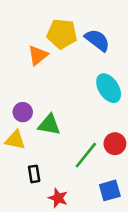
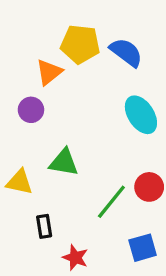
purple circle: (23, 112) -> (31, 110), moved

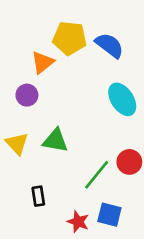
yellow triangle: (19, 182) -> (17, 143), moved, turned 35
blue square: (143, 248) -> (109, 215), moved, turned 30
red star: (75, 258) -> (78, 222), moved

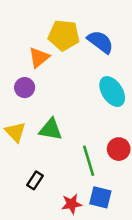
green line: (97, 175) -> (89, 161), turned -56
black rectangle: (38, 196) -> (35, 180), turned 42
red star: (78, 222) -> (72, 204), turned -30

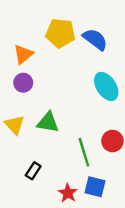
orange triangle: (39, 58) -> (23, 54), moved
red star: (72, 204) -> (68, 193), turned -30

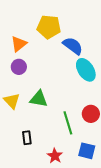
blue semicircle: (95, 39) -> (73, 46), moved
black rectangle: (33, 171) -> (27, 138), turned -40
blue square: (95, 187) -> (87, 151), moved

